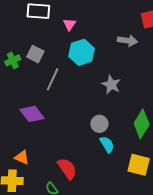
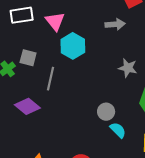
pink triangle: (69, 24) -> (55, 21), size x1.5
gray star: (111, 85) -> (128, 68), moved
purple diamond: (32, 114) -> (27, 106), moved

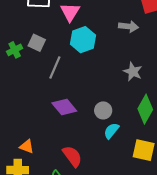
purple diamond: (27, 106) -> (64, 107), moved
cyan semicircle: (118, 130) -> (111, 131), turned -108

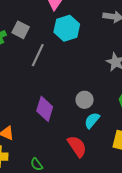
purple diamond: (64, 107) -> (45, 109), moved, turned 55
red semicircle: (72, 156) -> (77, 146), moved

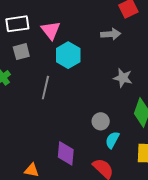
gray square: (21, 30) -> (21, 52), moved, turned -30
purple diamond: (45, 109) -> (66, 153), moved

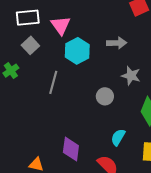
gray arrow: (111, 34) -> (117, 43), moved
gray square: (21, 52) -> (30, 45), turned -30
gray circle: (101, 121) -> (105, 96), moved

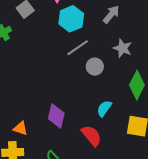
gray arrow: (117, 43) -> (111, 14), turned -54
gray line: (53, 82) -> (78, 48), moved, turned 35

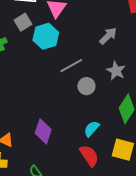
cyan hexagon: (71, 19) -> (46, 36), moved
red semicircle: (92, 136) -> (89, 156), moved

